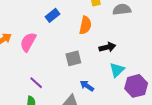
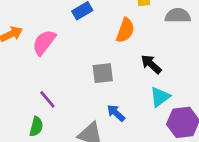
black arrow: (107, 47) -> (151, 64), turned -133

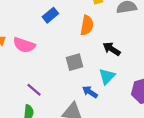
pink semicircle: (44, 42) -> (24, 45), turned -100
cyan triangle: (160, 97) -> (107, 76), moved

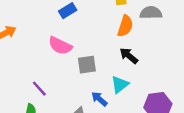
orange semicircle: (87, 25) -> (125, 26), moved
pink semicircle: (24, 45) -> (60, 46), moved

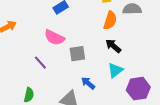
cyan triangle: (120, 85) -> (115, 70), moved
purple line: (39, 89) -> (40, 63), moved

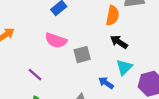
purple line: (40, 63) -> (35, 75), moved
blue arrow: (88, 83) -> (106, 83), moved

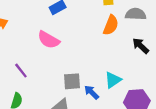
black arrow: (119, 42) -> (141, 46), moved
gray square: (82, 55) -> (72, 81), moved

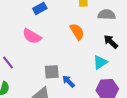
orange semicircle: (111, 25) -> (77, 32), moved, turned -54
cyan triangle: (113, 80) -> (100, 62), moved

